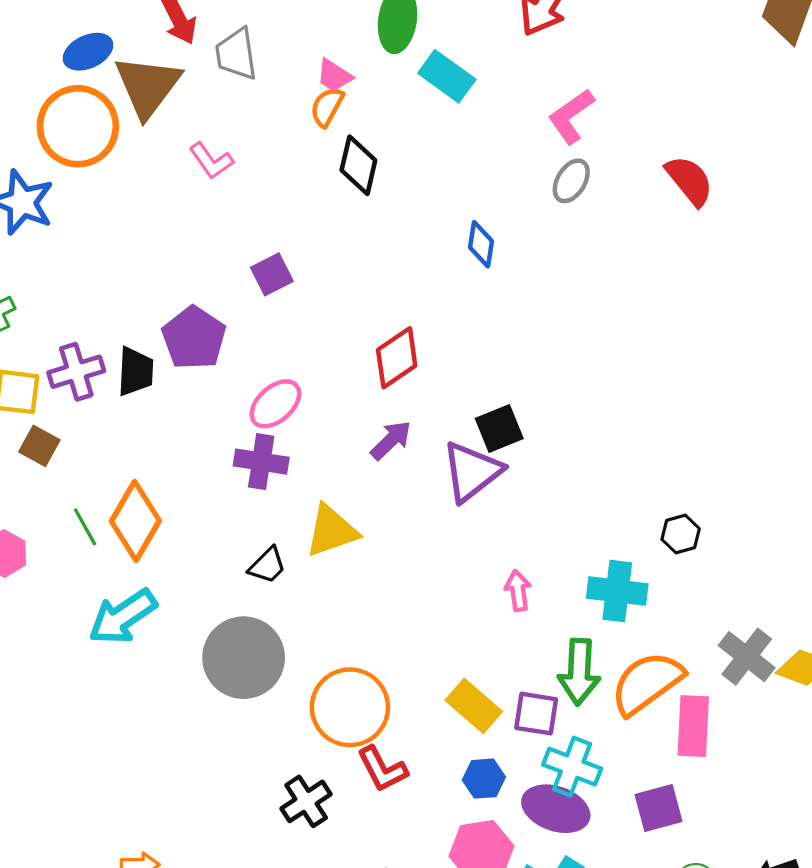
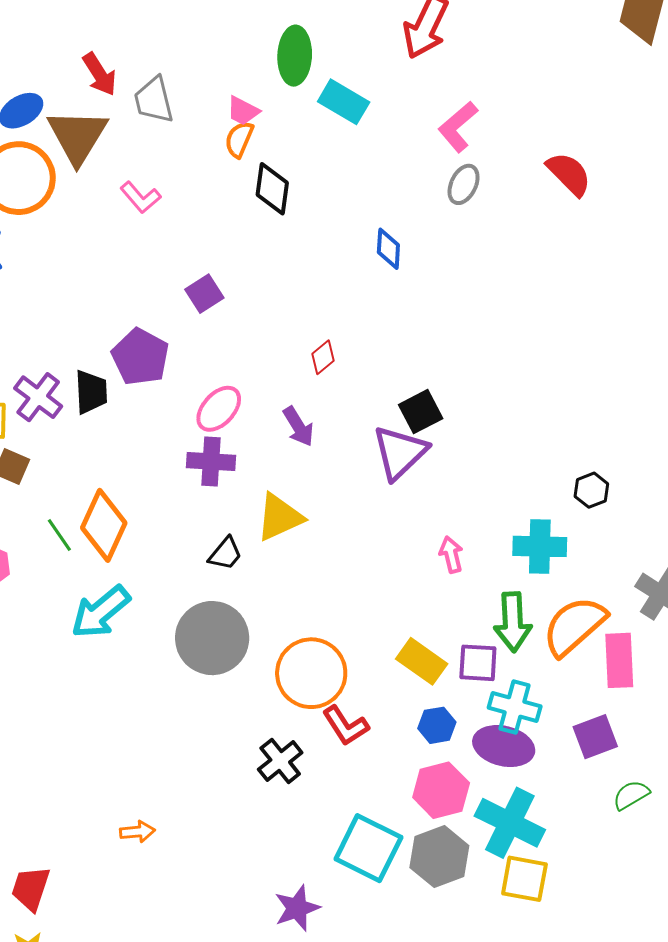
red diamond: (397, 358) -> (323, 357), size x0.6
purple cross: (76, 372) -> (38, 397), turned -30
purple arrow: (391, 440) -> (298, 426), moved, turned 108

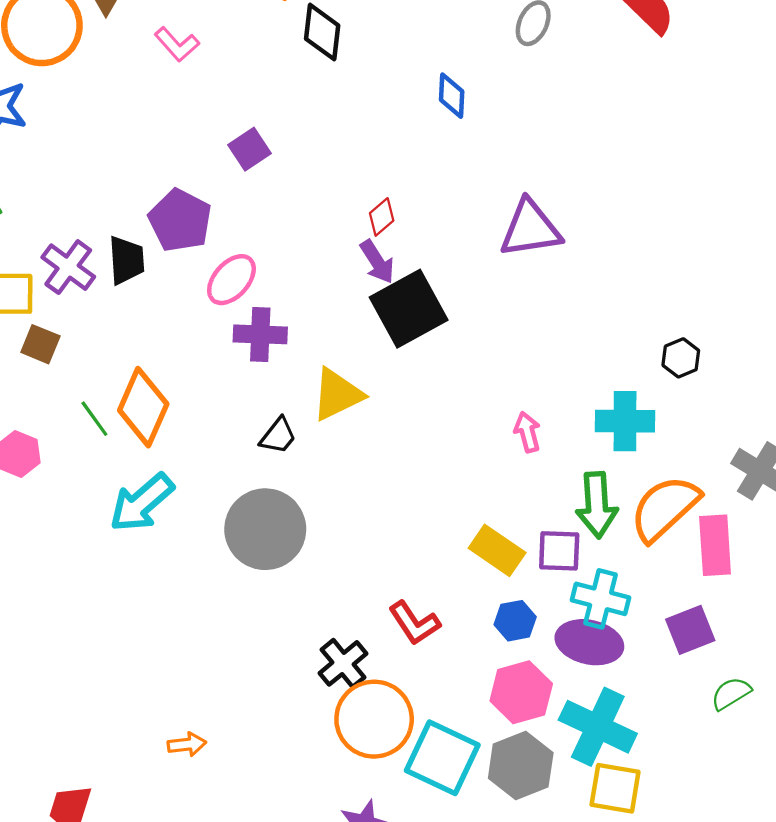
pink ellipse: (219, 409) -> (231, 280), moved
black square: (421, 412) -> (409, 309), moved, size x1.6
purple arrow: (298, 426) -> (377, 262), moved
purple triangle: (400, 452) -> (530, 229), moved, turned 36
orange circle: (311, 673) -> (374, 719), moved

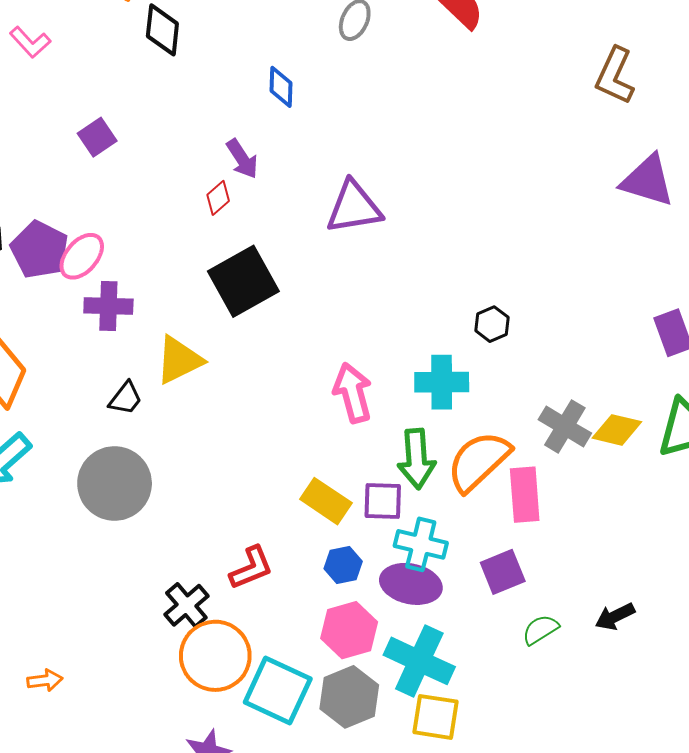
purple pentagon: (180, 220) -> (40, 250), moved
purple arrow: (377, 262) -> (242, 159), moved
pink arrow: (527, 432) -> (353, 393), size x1.6
red L-shape: (414, 623) -> (251, 568), turned -78

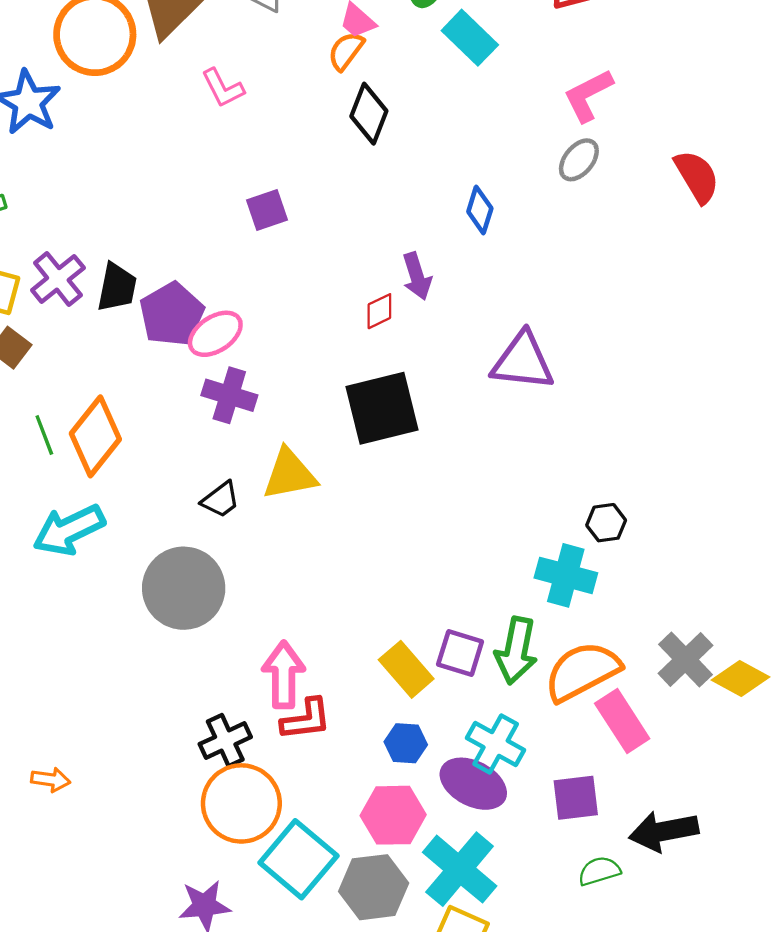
black hexagon: (492, 324) -> (606, 523), moved
pink arrow: (353, 393) -> (284, 675), moved
pink rectangle: (525, 495) -> (622, 721), turned -44
purple square: (383, 501) -> (460, 653), moved
black arrow: (615, 616) -> (664, 831), moved, size x1.5

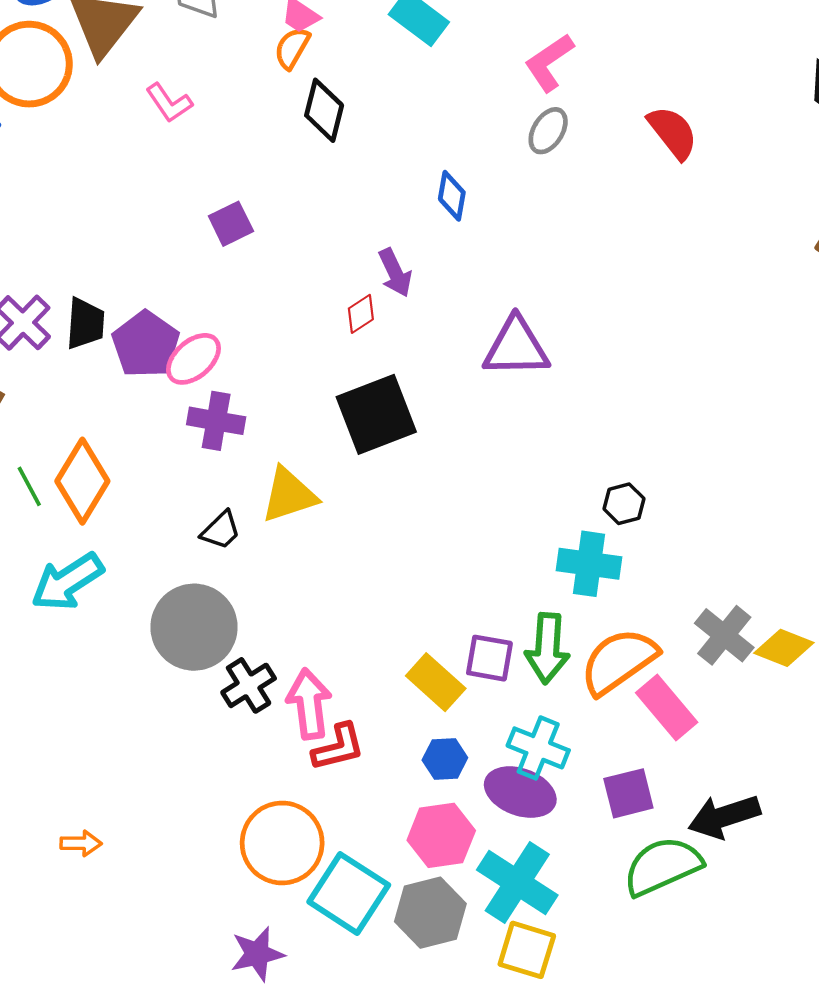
black cross: (225, 741) -> (249, 685), moved
green semicircle: (599, 871) -> (662, 866), size x1.8

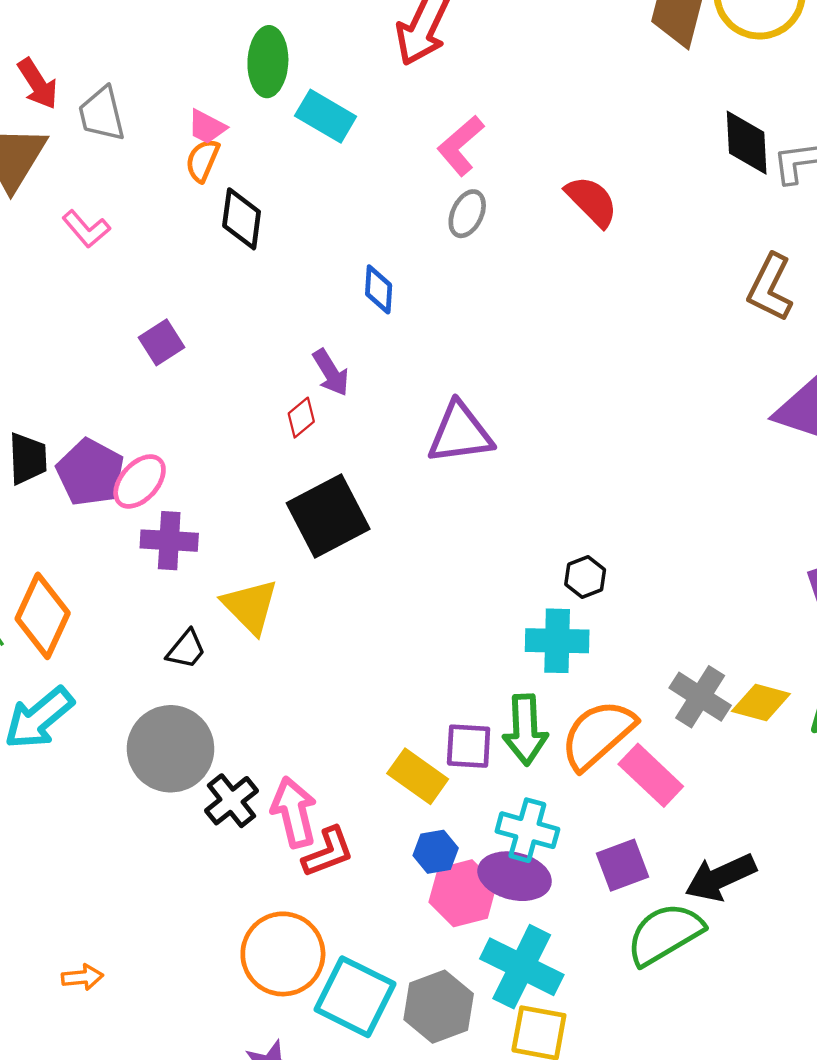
yellow triangle: (289, 495) -> (250, 606), turned -50
pink hexagon: (441, 835) -> (463, 893), moved

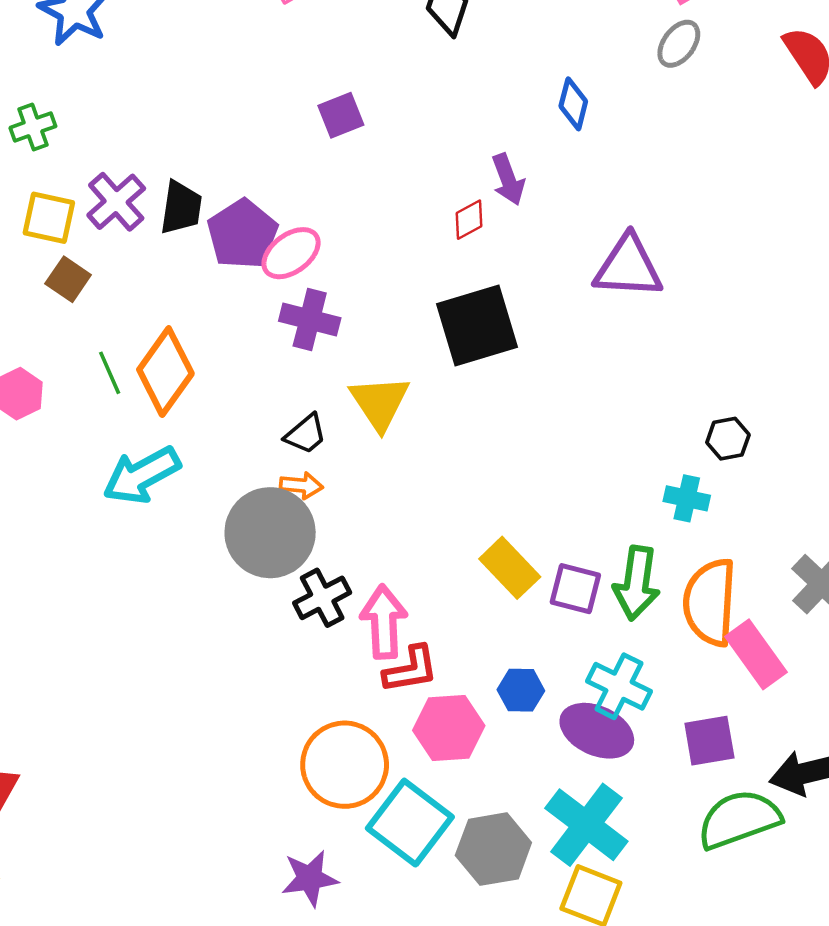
cyan cross: (557, 641) -> (687, 498), size x0.7
orange semicircle: (598, 735) -> (710, 602), turned -56
yellow rectangle: (418, 776) -> (510, 568), moved
pink hexagon: (463, 893) -> (449, 728), moved
orange arrow: (82, 977) -> (301, 485), moved

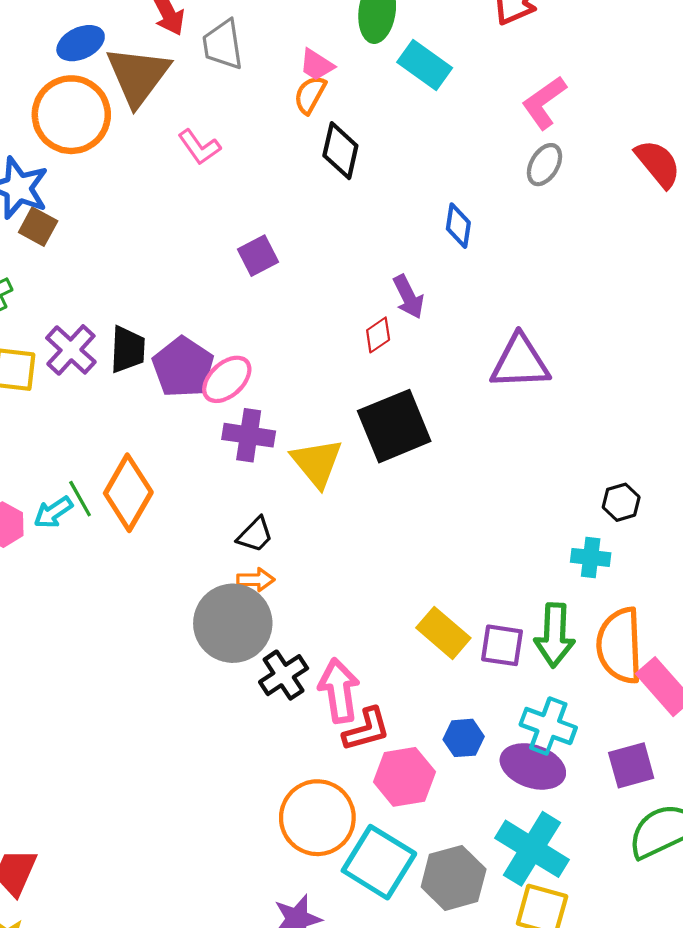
brown square: (68, 279) -> (38, 227), moved
yellow triangle: (380, 403) -> (317, 463), moved
cyan arrow: (142, 475) -> (53, 512), moved, size x0.6

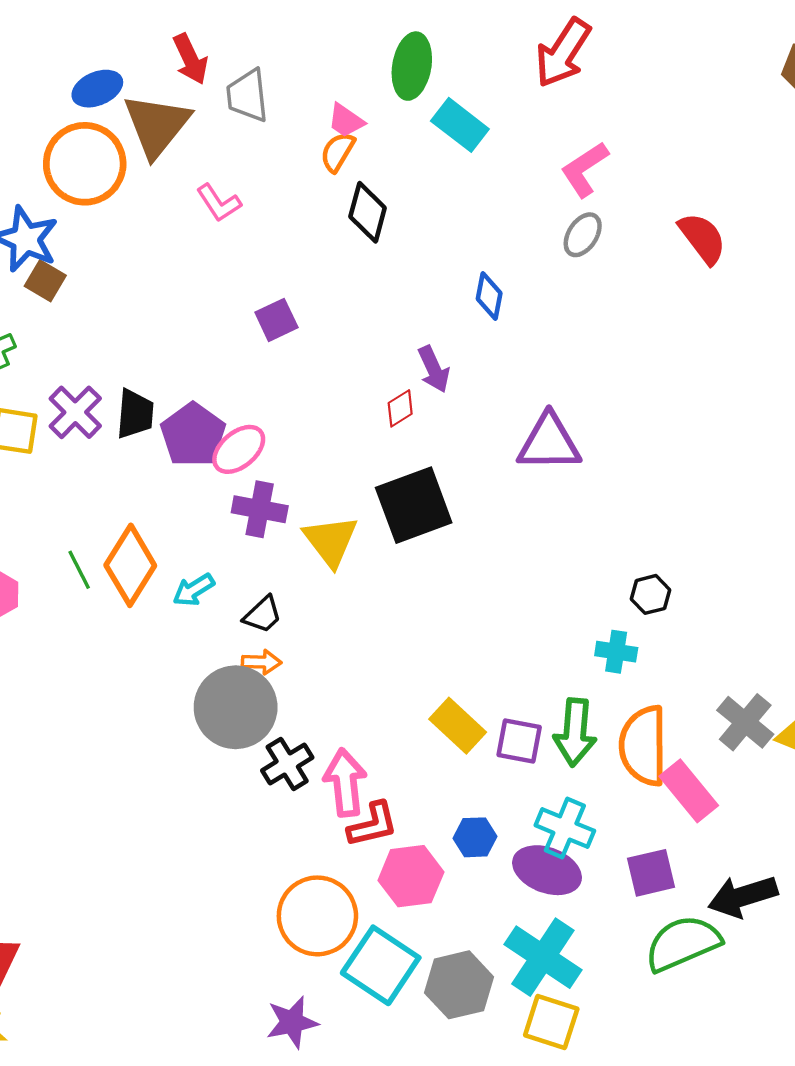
cyan arrow: (53, 512) -> (194, 590), moved

